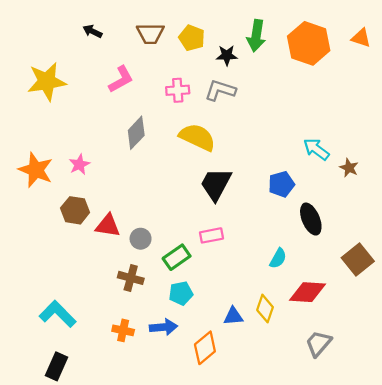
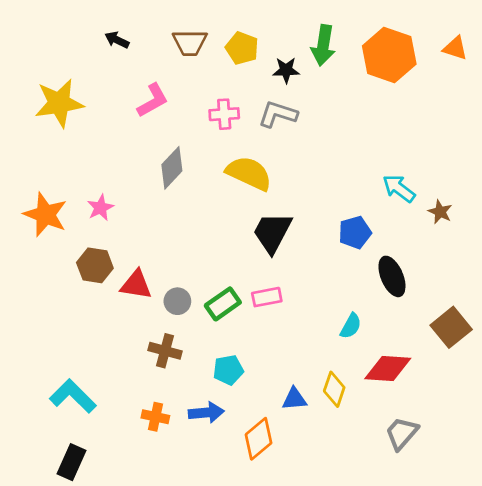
green rectangle: (177, 257) -> (223, 304), moved

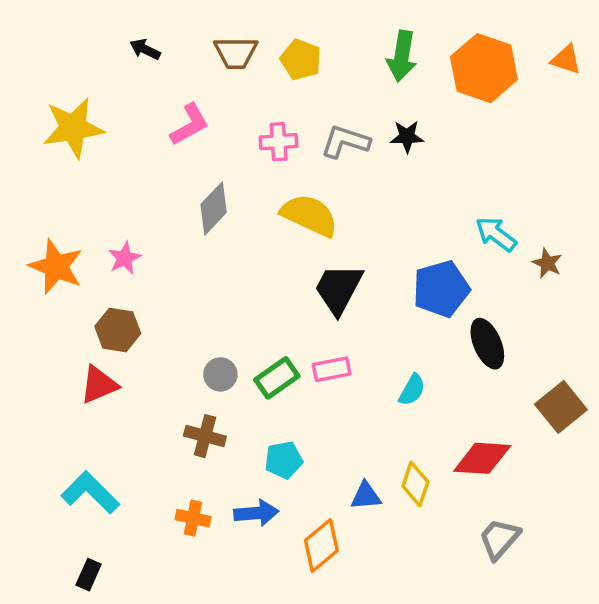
black star: (286, 70) -> (407, 137), moved
blue pentagon: (355, 232) -> (441, 289), size x1.4
red triangle: (136, 285) -> (99, 385), moved, turned -32
cyan semicircle: (351, 326) -> (412, 390), moved
black rectangle: (72, 462) -> (89, 575), size x0.7

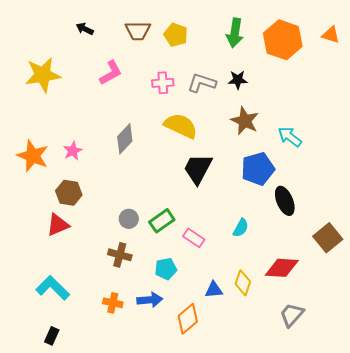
gray diamond: (214, 208) -> (125, 139), moved
brown star: (547, 263) -> (245, 121), moved, size x1.6
pink rectangle: (332, 369) -> (194, 238), moved, turned 45

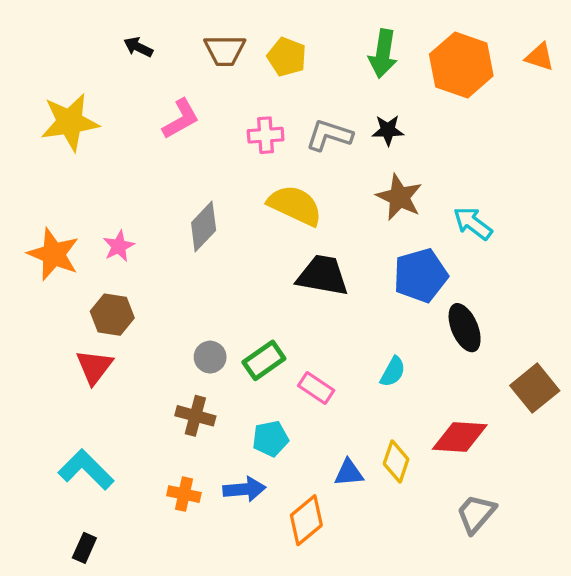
black trapezoid: (198, 169) -> (323, 275), turned 72
red triangle: (58, 225) -> (94, 367), turned -30

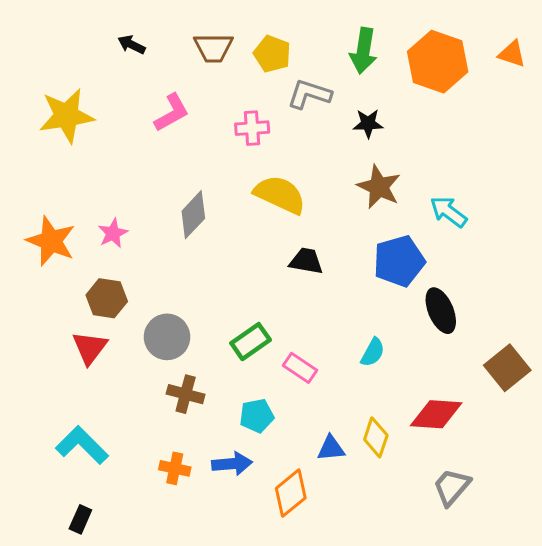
gray L-shape: (329, 135) -> (309, 94), moved
black trapezoid: (323, 275) -> (306, 261), size x0.7
gray circle: (210, 357) -> (167, 337), moved, size x1.5

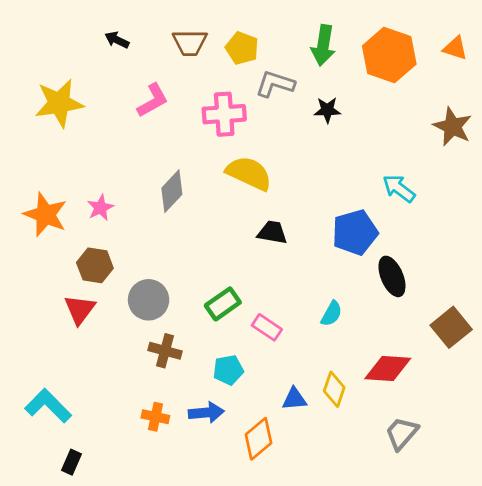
pink cross: (252, 128) -> (224, 114), size x1.4
brown star: (379, 187) -> (452, 127), moved
cyan L-shape: (82, 445) -> (48, 406), moved

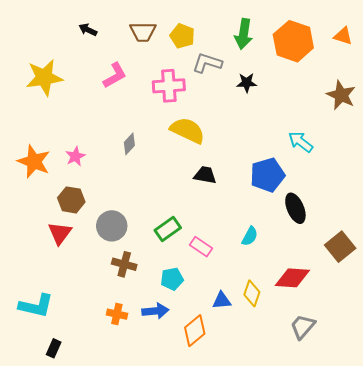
gray diamond: (172, 191) -> (129, 144), size x0.7
cyan L-shape: (48, 406) -> (36, 306), turned 148

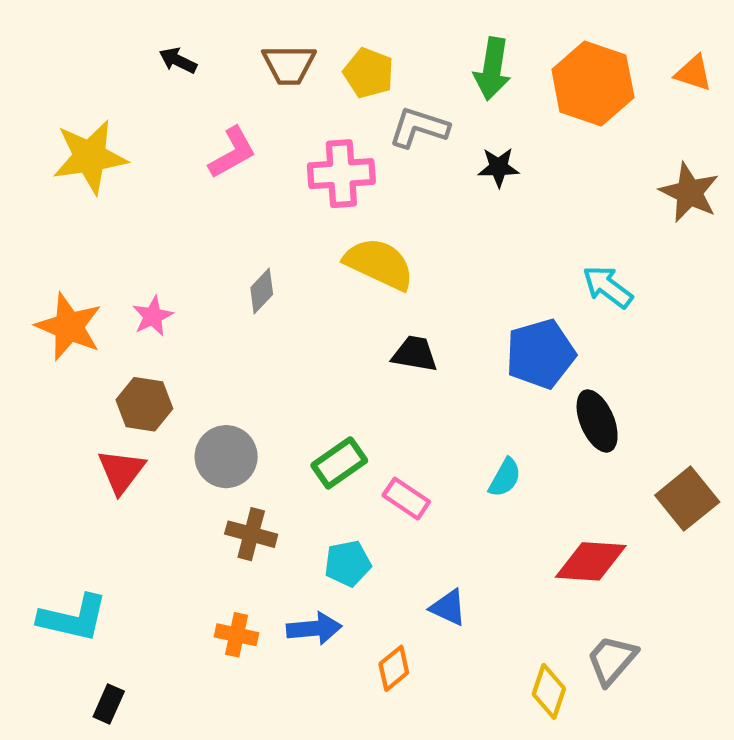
yellow diamond: (252, 293) -> (549, 691), moved
blue triangle: (222, 301) -> (448, 608), turned 30
orange diamond: (195, 331) -> (394, 668), size x0.7

